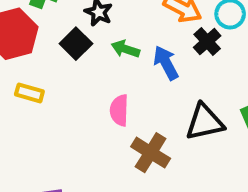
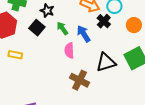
green arrow: (125, 49) -> (62, 28), turned 40
pink semicircle: (119, 110) -> (69, 50), moved

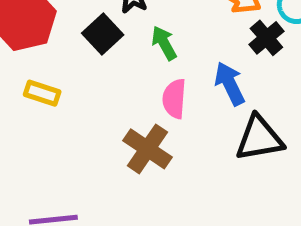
blue arrow: (84, 34) -> (230, 84), moved
brown cross: (79, 80) -> (148, 149), moved

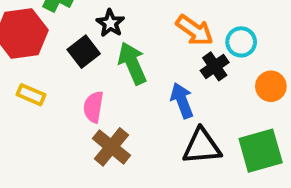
green arrow: (164, 43) -> (132, 63), size x1.5
pink semicircle: (174, 99) -> (93, 107), moved

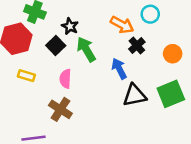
cyan circle: (241, 42) -> (150, 14), moved
brown cross: (111, 147) -> (60, 109), moved

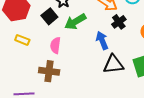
green arrow: (86, 49) -> (75, 22), turned -95
brown cross: (60, 109) -> (49, 71), turned -30

